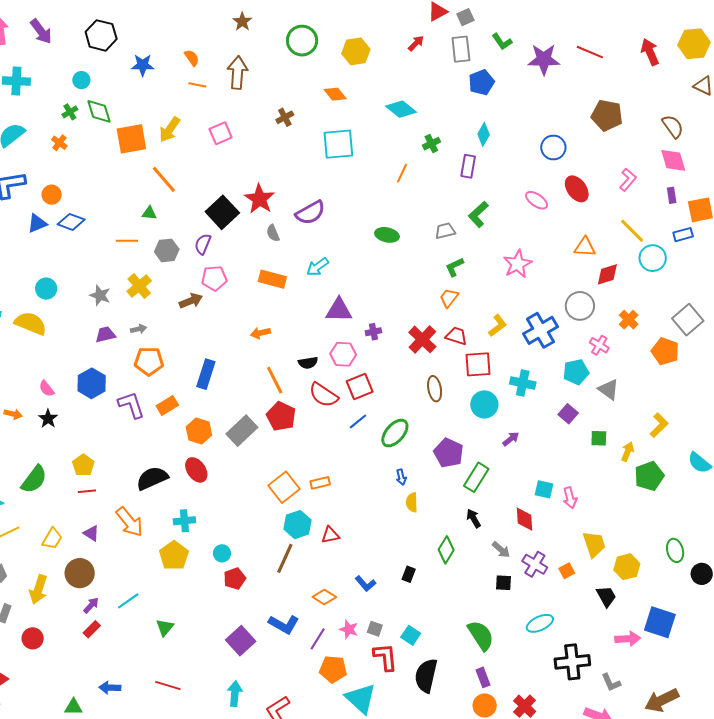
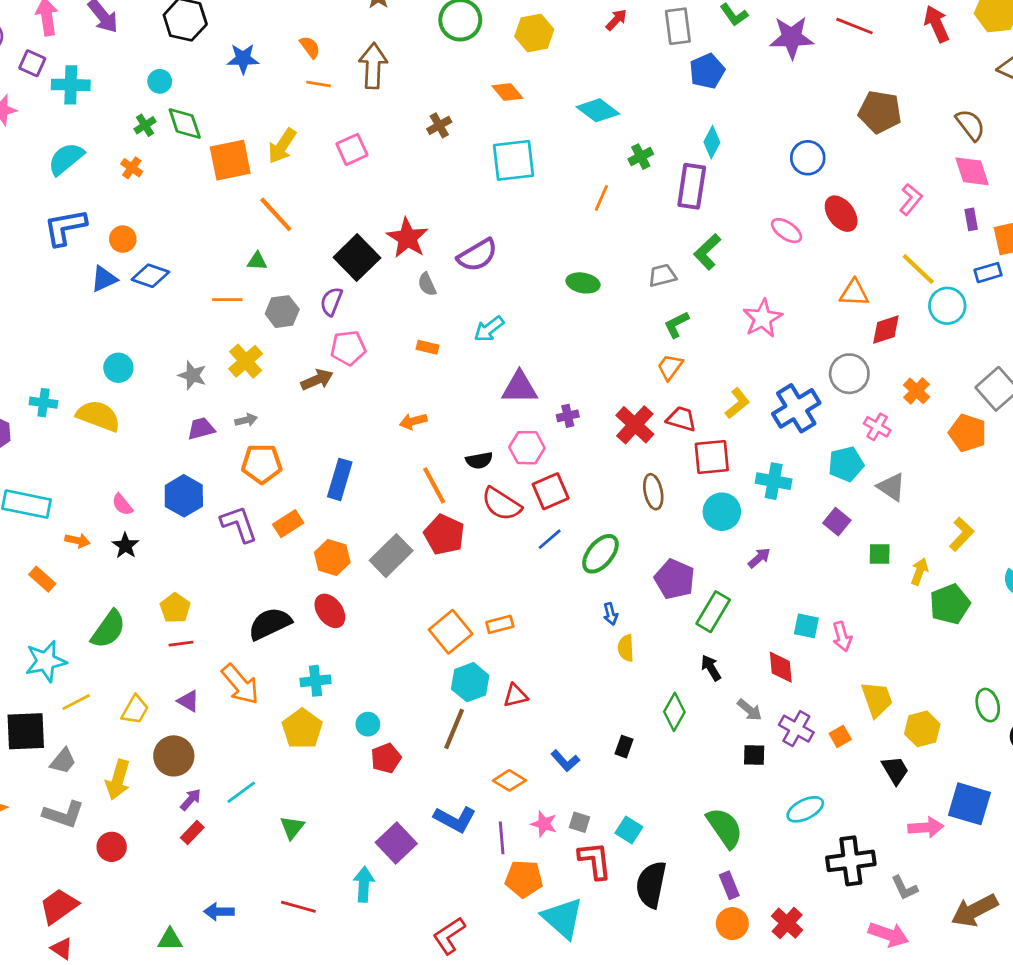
purple rectangle: (468, 166) -> (692, 186), size x1.4
orange rectangle: (272, 279) -> (428, 347), size x0.6
purple line: (318, 639) -> (502, 838), turned -35
cyan arrow: (235, 694) -> (364, 884), moved

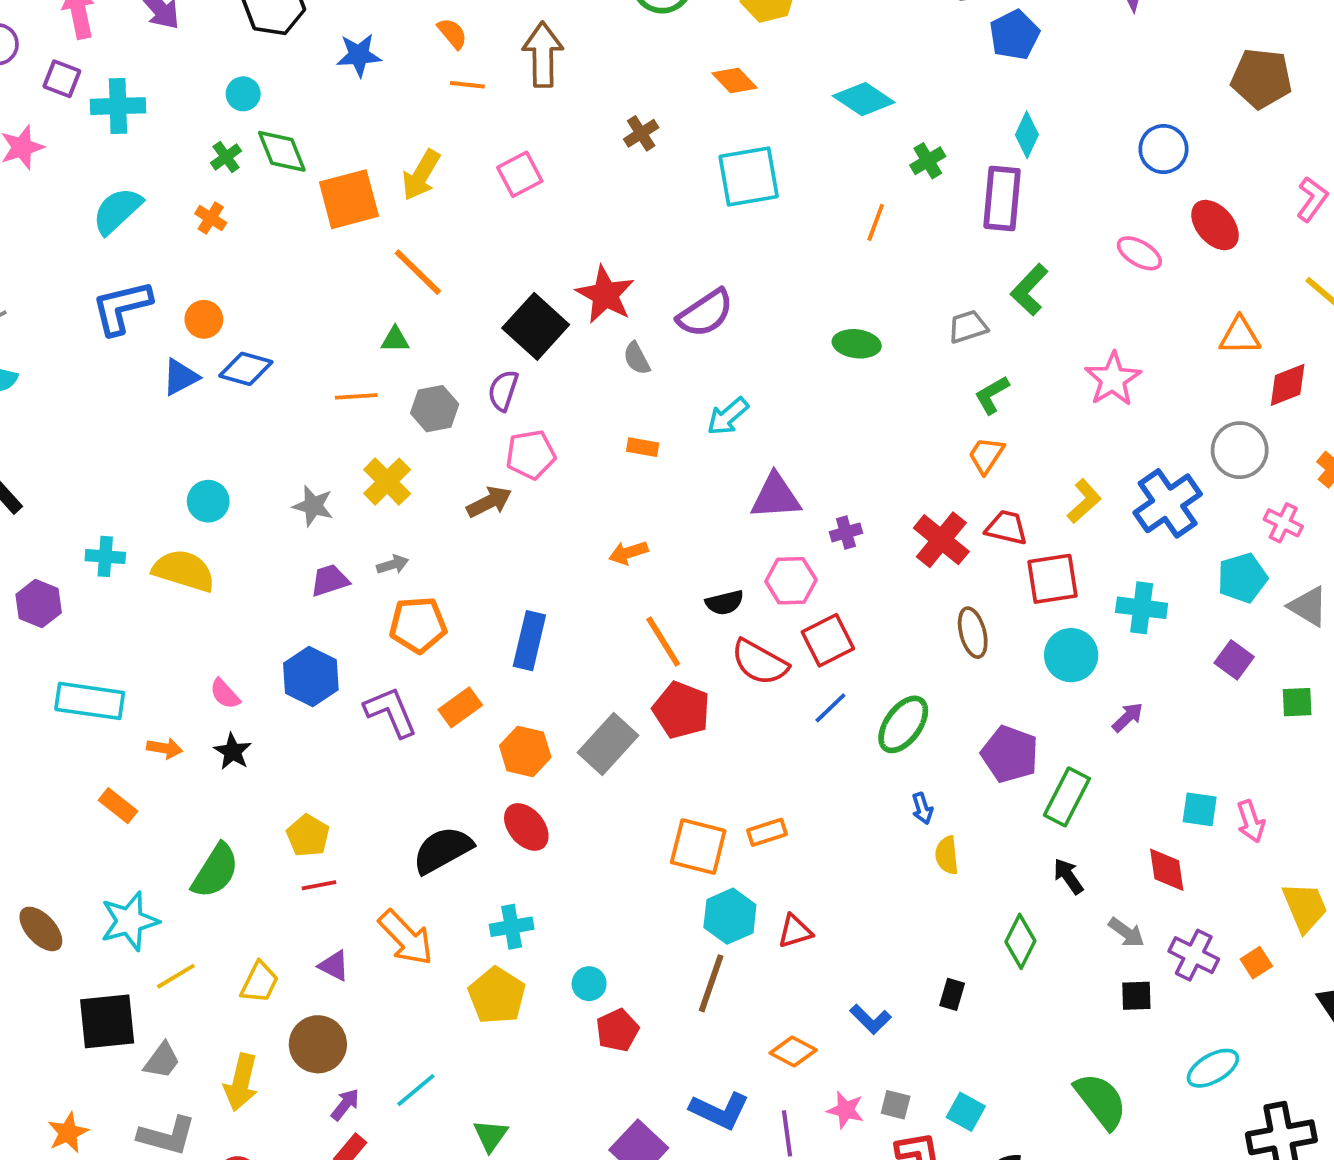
orange square: (451, 632) -> (698, 847), turned -33

